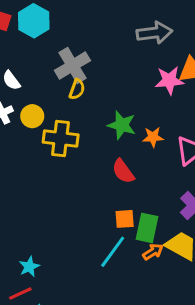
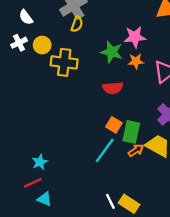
pink star: (169, 80) -> (135, 37), moved
red semicircle: (123, 171) -> (113, 88), turned -60
orange square: (125, 219) -> (114, 125), turned 35

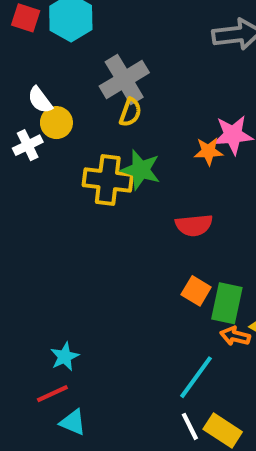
yellow circle: (42, 45) -> (56, 123), moved
green star: (112, 52) -> (141, 170), moved
orange star: (136, 61) -> (208, 151), moved
cyan line: (105, 150) -> (196, 377), moved
orange arrow: (136, 150) -> (235, 336), turned -133

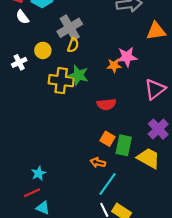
white semicircle: (40, 100) -> (22, 17), moved
yellow circle: (56, 123) -> (43, 50), moved
orange arrow: (235, 336) -> (98, 163), moved

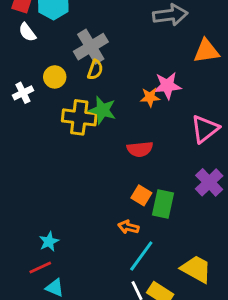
yellow trapezoid: (148, 158) -> (196, 269), moved

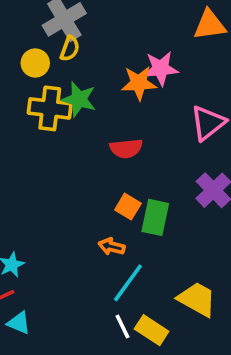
yellow circle: (55, 77) -> (35, 63), moved
orange star: (150, 97) -> (139, 83), size x1.4

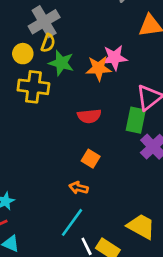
green star: (79, 99) -> (61, 63), moved
green rectangle: (155, 217) -> (136, 120), moved
cyan line: (128, 283) -> (72, 222), moved

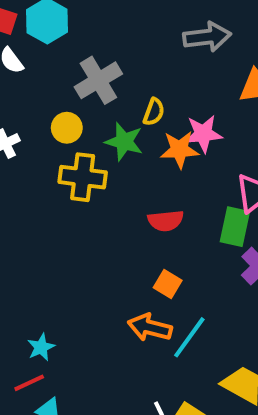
yellow semicircle: (48, 43) -> (154, 112), moved
orange arrow: (79, 188) -> (150, 327), size x1.5
cyan line: (72, 222) -> (189, 337), moved

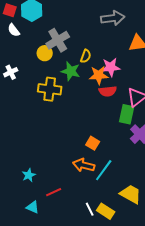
yellow circle: (67, 128) -> (45, 53), moved
red semicircle: (166, 221) -> (108, 91), moved
red line: (29, 383) -> (54, 192), moved

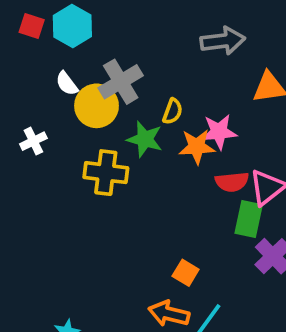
white semicircle: (14, 30) -> (67, 84), moved
yellow circle: (45, 53) -> (97, 106), size x1.5
red semicircle: (108, 91) -> (232, 182), moved

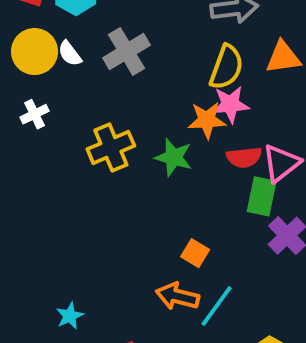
yellow circle: (97, 106) -> (35, 52), moved
yellow semicircle: (173, 111) -> (226, 67), moved, size x1.6
green star: (145, 139) -> (174, 157), moved
yellow cross: (106, 173) -> (111, 147), turned -30

